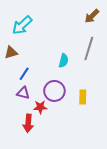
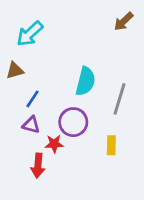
gray line: (89, 48) -> (119, 99), moved
cyan semicircle: (64, 61) -> (86, 81), size x1.5
yellow rectangle: (83, 97) -> (111, 145), moved

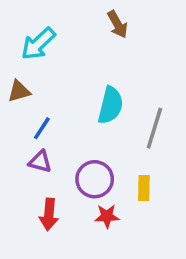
brown arrow: (124, 21) -> (118, 24), moved, turned -75
purple circle: (73, 122) -> (95, 179), moved
red star: (54, 144) -> (107, 216), moved

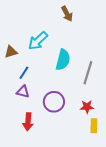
cyan arrow: (38, 44) -> (38, 41), moved
yellow rectangle: (144, 188) -> (94, 126), moved
red star: (107, 216) -> (87, 107), moved

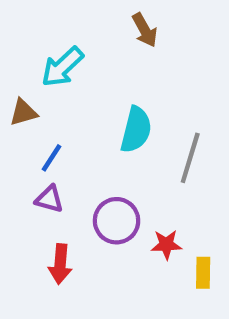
cyan arrow: (38, 41) -> (62, 67), moved
red star: (87, 107) -> (166, 245), moved

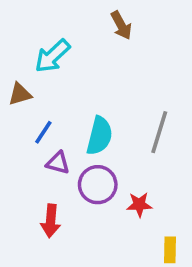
cyan semicircle: (136, 130) -> (99, 136), moved
purple triangle: (49, 199) -> (58, 163), moved
yellow rectangle: (203, 273) -> (170, 250), moved

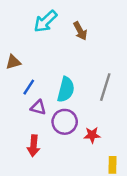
brown arrow: (121, 25) -> (80, 31), moved
cyan arrow: (52, 56) -> (45, 21), moved

